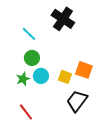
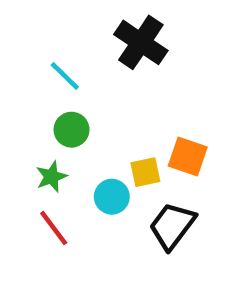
cyan circle: (41, 76) -> (112, 197), moved
yellow square: (65, 77) -> (145, 172), turned -32
red line: (26, 112) -> (54, 228), moved

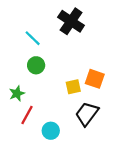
green star: (51, 177) -> (17, 93), moved
cyan circle: (112, 197) -> (51, 131), moved
red line: (54, 228) -> (27, 115), turned 66

